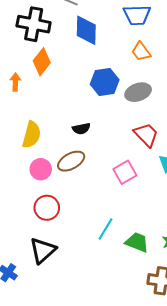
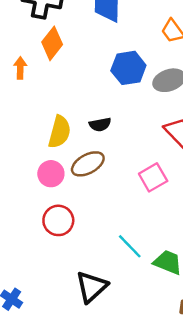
yellow semicircle: (32, 135) -> (60, 132), moved
cyan line: (106, 229) -> (130, 246), turned -75
black triangle: (43, 250) -> (92, 287), moved

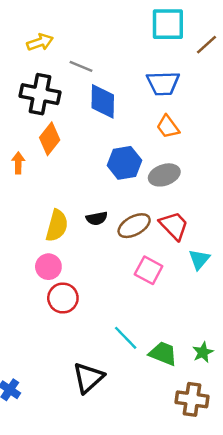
brown ellipse: (88, 164) -> (134, 226), moved
pink square: (153, 177) -> (149, 270), turned -32
red circle: (58, 220) -> (63, 298), moved

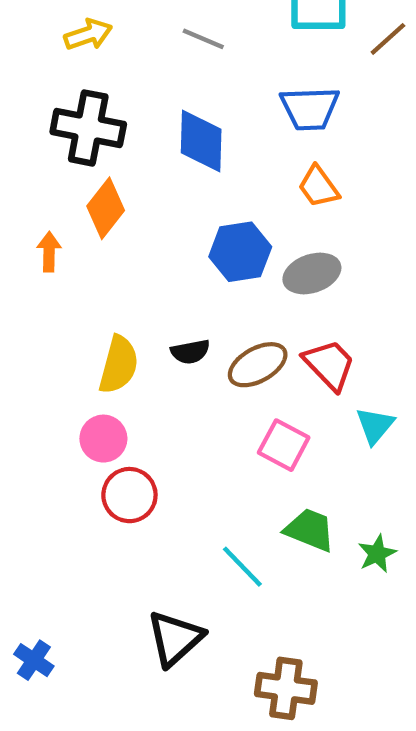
gray line: (81, 66) -> (203, 39), moved
green star: (203, 352) -> (377, 554), moved
green trapezoid: (163, 354) -> (310, 530), moved
brown cross: (192, 399) -> (286, 688), moved

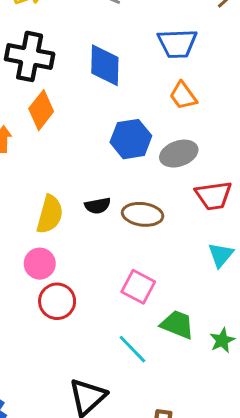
brown ellipse: (258, 365) -> (143, 214), turned 36
red trapezoid: (329, 365) -> (214, 196), moved, turned 126
pink square: (284, 445) -> (138, 287), moved

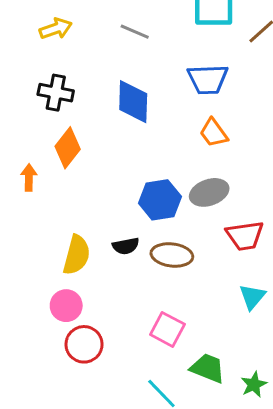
black cross: (30, 56) -> (56, 93), size x0.7
blue hexagon: (131, 139) -> (160, 200), moved

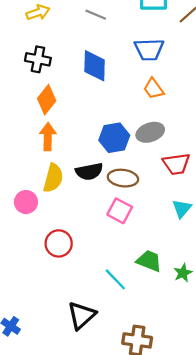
orange arrow: (29, 178) -> (48, 137), moved, size x1.4
black semicircle: (126, 246) -> (89, 172), size x1.4
pink circle: (66, 306) -> (26, 202), moved
pink square: (167, 329) -> (120, 211), moved

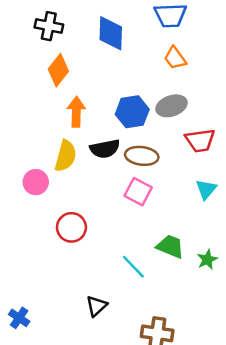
orange arrow: (48, 137) -> (76, 112), moved
black triangle: (82, 315) -> (96, 306), size x0.7

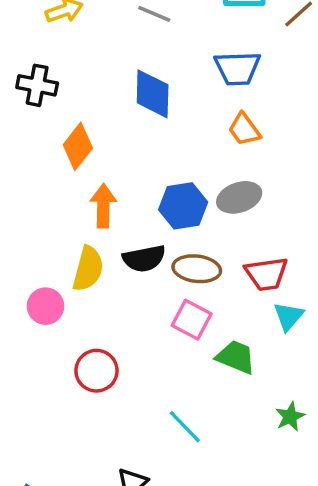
black cross: (49, 26) -> (37, 85), moved
red trapezoid: (200, 140) -> (266, 274), moved
green trapezoid: (170, 246) -> (236, 357), moved

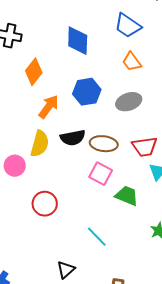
blue trapezoid: (237, 68) -> (128, 26), turned 36
orange arrow: (103, 206) -> (49, 107), turned 35
blue hexagon: (183, 206) -> (87, 92), moved

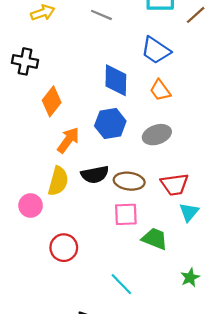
blue diamond: (78, 41) -> (116, 80), moved
pink square: (101, 174) -> (126, 214), turned -30

